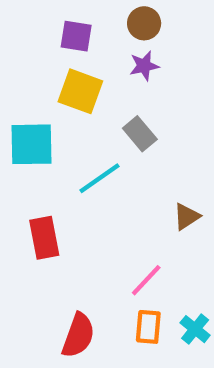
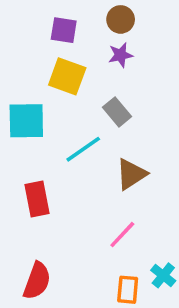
brown triangle: (187, 217) -> (131, 174), moved, size x1.4
orange rectangle: (148, 327) -> (128, 290), moved
red semicircle: (78, 335) -> (37, 281), moved

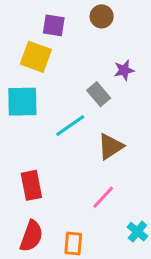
purple star: (121, 55) -> (124, 70), moved
yellow square: (67, 76) -> (36, 57), moved
red rectangle: (37, 199) -> (31, 185), moved
orange rectangle: (128, 290) -> (73, 244), moved

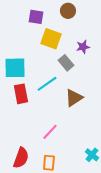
yellow square: (36, 57) -> (51, 39), moved
red rectangle: (31, 185) -> (21, 94), moved
pink line: (103, 197) -> (50, 132), moved

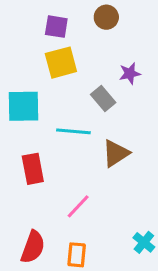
yellow square: (51, 39) -> (61, 63), moved, turned -35
cyan line: (47, 84) -> (73, 131), turned 40
red rectangle: (21, 94) -> (33, 169), moved

